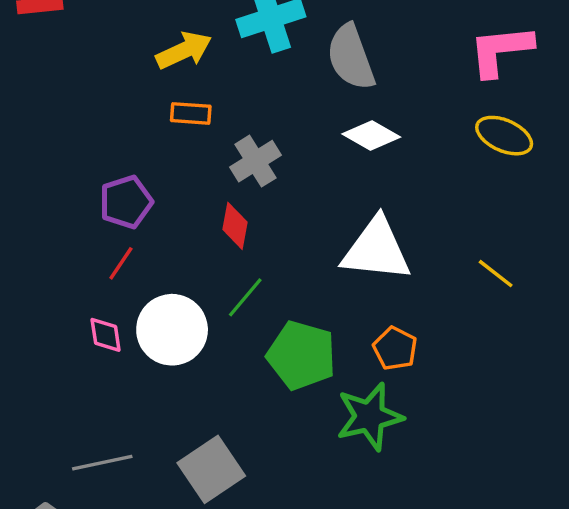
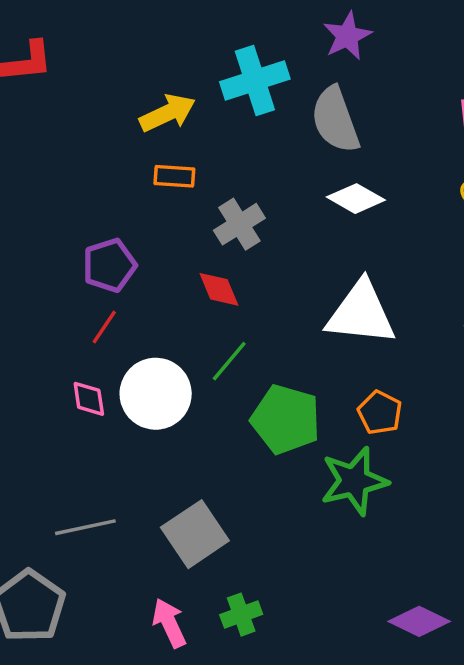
red diamond: (235, 226) -> (219, 289), turned -33

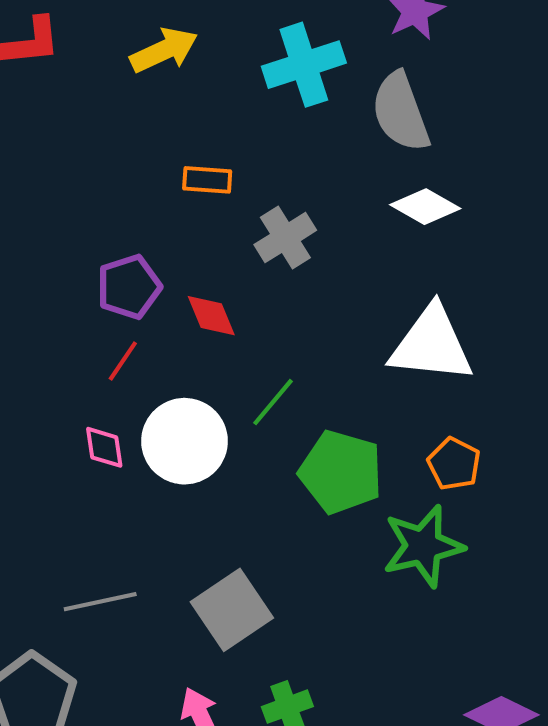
yellow arrow: (168, 113) -> (164, 50), moved
red diamond: (219, 289) -> (211, 316), moved

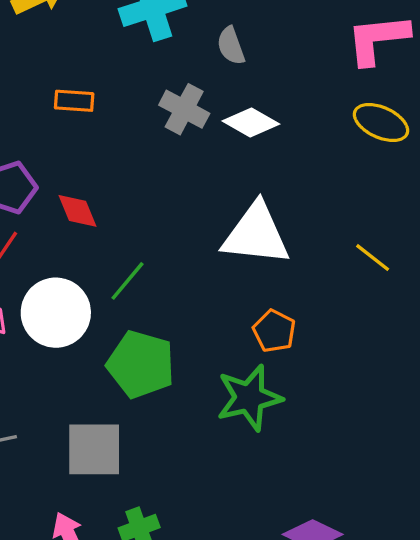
gray semicircle: (401, 112) -> (231, 46), size x0.6
gray cross: (285, 237) -> (184, 109), moved, turned -30
green pentagon: (341, 472) -> (141, 364), moved
gray square: (232, 610) -> (94, 449), turned 34

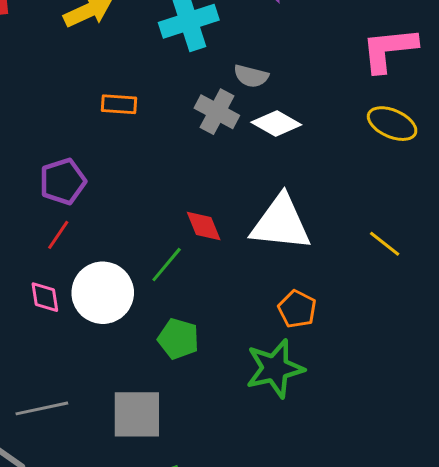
gray semicircle: (231, 46) -> (251, 76), moved, turned -56
red diamond: (77, 211) -> (204, 226), moved
green pentagon: (141, 364) -> (178, 339), size x0.7

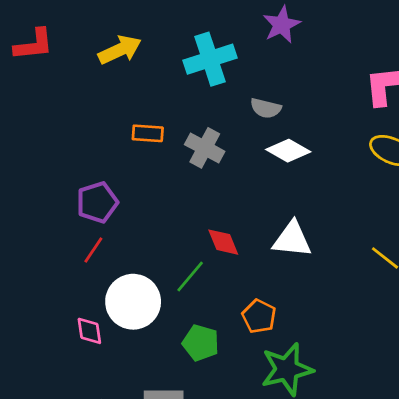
gray cross: (217, 112) -> (205, 148), moved
white triangle: (281, 223) -> (292, 239), size x0.7
pink diamond: (45, 297) -> (89, 331), moved
orange pentagon: (297, 309) -> (259, 316), moved

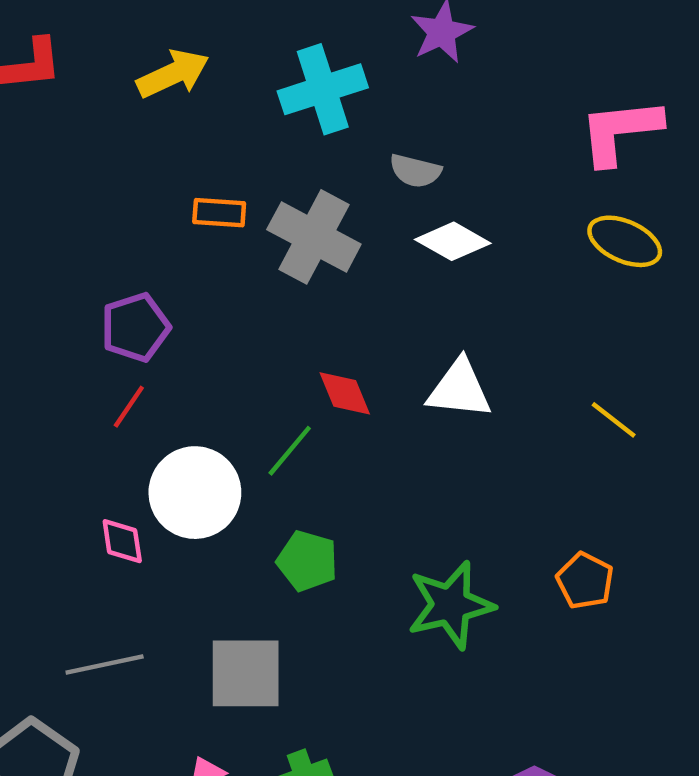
gray cross: (205, 148) -> (314, 237), size x1.4
orange pentagon: (259, 316) -> (585, 581), moved

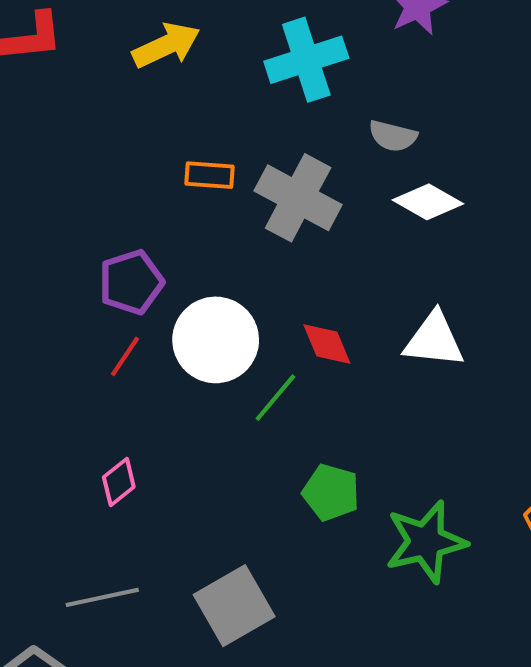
white circle: (195, 493) -> (216, 340), moved
pink diamond: (122, 541) -> (119, 482), turned 60
green pentagon: (307, 561) -> (331, 492), moved
gray square: (246, 673) -> (234, 606), turned -30

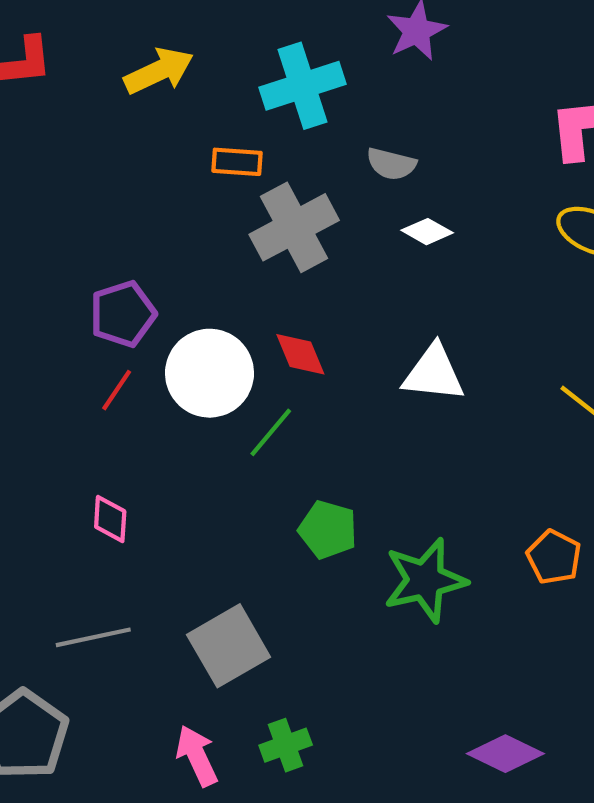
orange rectangle: (209, 175) -> (237, 162), moved
gray cross: (298, 198) -> (294, 227), turned 34
white diamond: (428, 202) -> (427, 232), size x0.7
red diamond: (327, 344) -> (300, 354), moved
pink diamond: (119, 482) -> (110, 519), turned -48

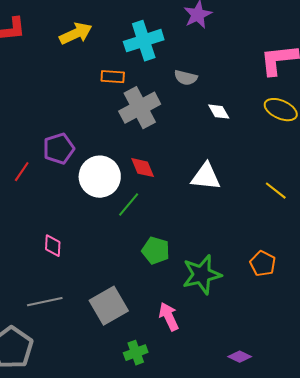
white diamond: (427, 232) -> (219, 112), moved, turned 30
red line: (117, 390) -> (22, 172), moved
purple diamond: (505, 754) -> (240, 357), size x0.7
pink arrow: (197, 756) -> (169, 317), moved

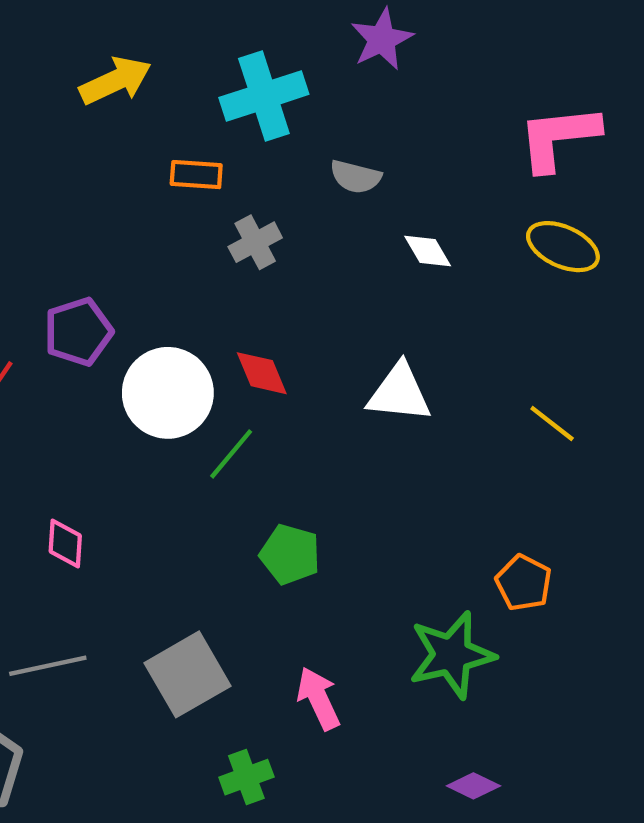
gray cross: (140, 108) -> (255, 242), size x0.6
green star: (202, 275) -> (452, 655), moved

